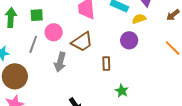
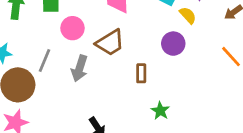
yellow semicircle: (139, 19) -> (188, 15), turned 64
gray line: (33, 44) -> (45, 61), moved

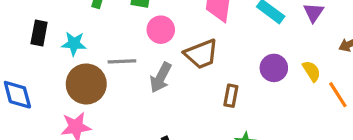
yellow semicircle: (188, 15) -> (312, 71), moved
gray line: (45, 61) -> (122, 61), turned 55

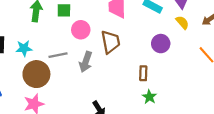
brown trapezoid: (201, 54) -> (111, 42), turned -70
yellow semicircle: (312, 71) -> (182, 22), moved
brown rectangle: (231, 96) -> (143, 73), moved

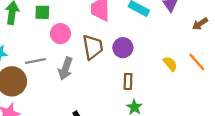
yellow semicircle: (182, 22) -> (170, 64), moved
purple circle: (161, 44) -> (123, 48), moved

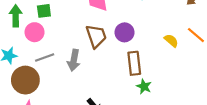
pink circle: (60, 34) -> (35, 32), moved
brown rectangle: (128, 81) -> (134, 63), size x1.5

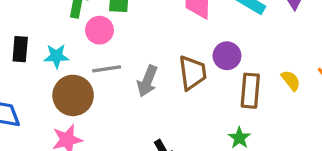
brown trapezoid: (96, 36) -> (192, 73), moved
brown rectangle: (134, 63) -> (250, 91), moved

